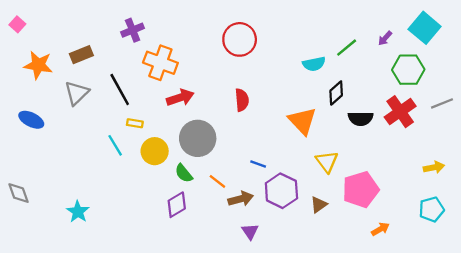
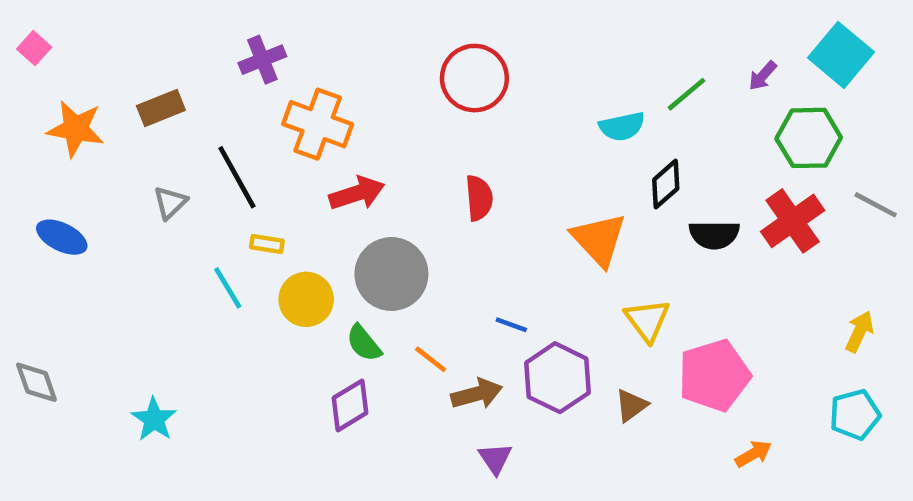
gray triangle: (77, 93) -> (170, 203), moved, size x0.7
gray line: (442, 103) -> (876, 205), turned 50
yellow arrow: (434, 167) -> (859, 332), turned -54

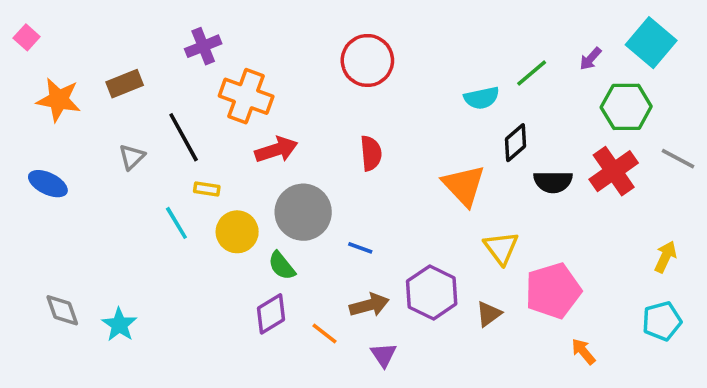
blue line: (511, 325) -> (360, 248), moved
orange line: (431, 359) -> (325, 334), moved
gray diamond: (36, 382) -> (62, 310), moved
orange arrow: (753, 454) -> (583, 351), turned -100

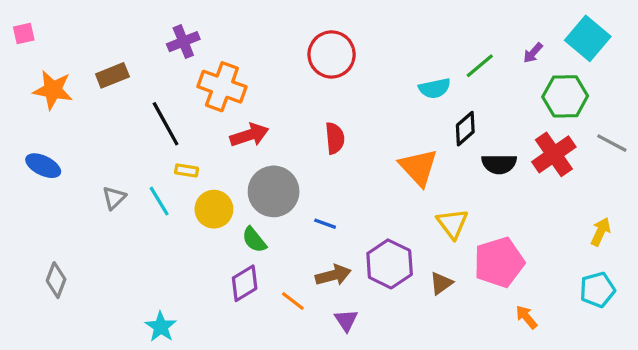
pink square: (27, 37) -> (24, 34), turned 35
gray triangle: (132, 157) -> (114, 198), moved
gray diamond: (62, 310) -> (56, 280), turned 40
cyan star: (119, 325) -> (161, 327), moved

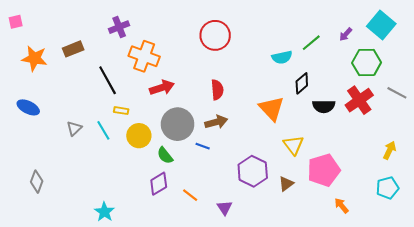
blue line: (325, 224) -> (203, 146), moved
brown arrow: (333, 275) -> (216, 122), moved

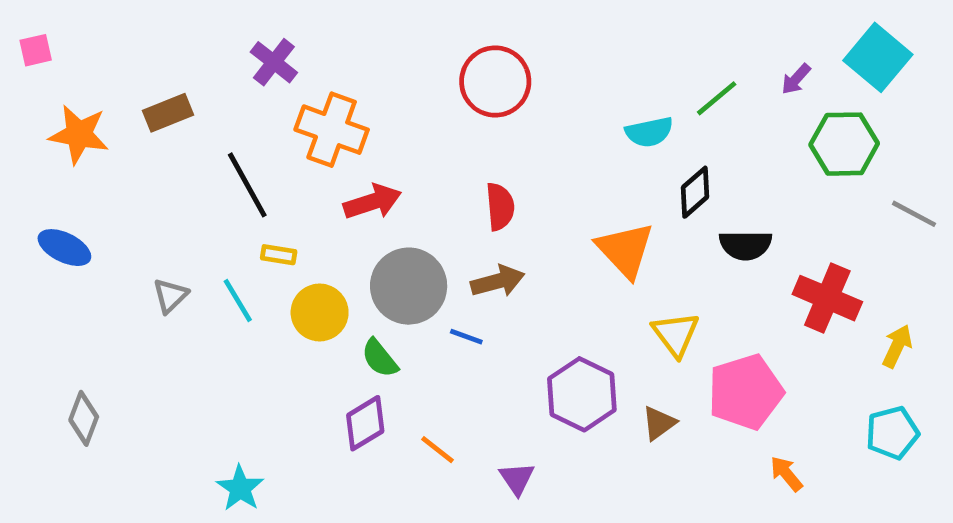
purple cross: (119, 27) -> (274, 62), turned -30
red cross: (359, 100) -> (827, 298), moved, turned -32

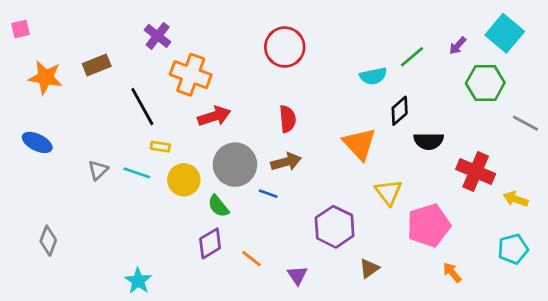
cyan line: (238, 300) -> (137, 173), turned -40
yellow arrow: (897, 346) -> (516, 199), turned -95
brown triangle: (659, 423) -> (369, 268), moved

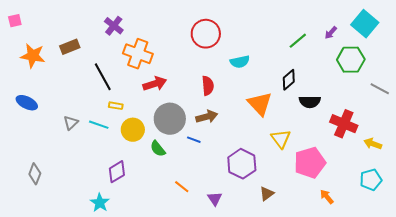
cyan semicircle: (373, 76) -> (240, 62), moved
purple diamond: (210, 243) -> (117, 172), moved

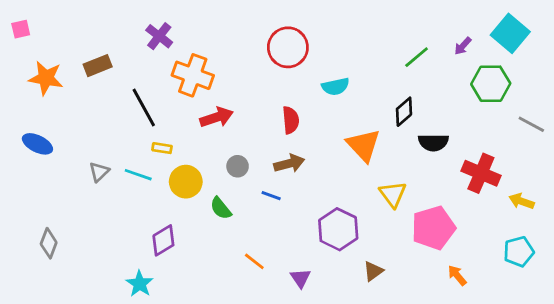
gray circle: (170, 119) -> (238, 166), size x0.5

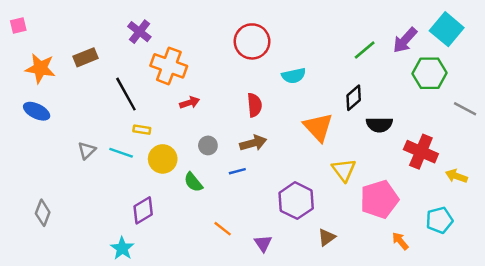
purple arrow: (463, 46) -> (405, 40), size x1.6
red arrow: (217, 117) -> (190, 103), size x0.7
blue ellipse: (37, 144) -> (37, 111), moved
blue line: (271, 196) -> (237, 171), turned -35
cyan pentagon: (519, 252) -> (439, 220), moved

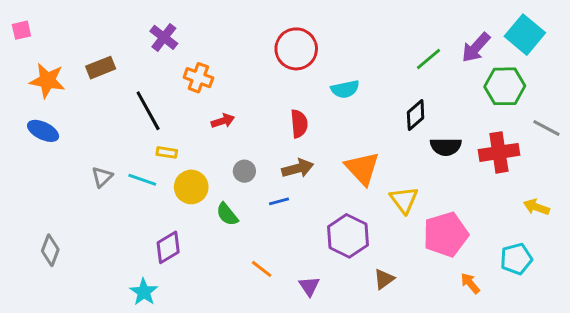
orange cross: (169, 66) -> (198, 78), size x0.7
orange triangle: (318, 127) -> (362, 168), moved
red cross: (421, 152) -> (499, 152), moved, turned -32

